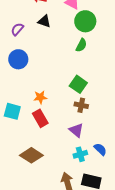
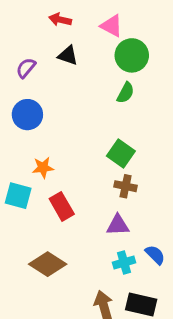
orange star: (40, 97) -> (43, 168), moved
purple triangle: (76, 130) -> (118, 225), turned -42

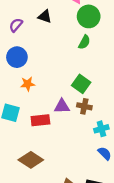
orange star: (43, 168) -> (28, 84), moved
red rectangle: (62, 206) -> (40, 120), turned -66
purple triangle: (118, 225) -> (62, 106), moved
cyan cross: (124, 263) -> (101, 129), moved

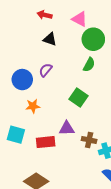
purple semicircle: (16, 25) -> (46, 70), moved
green square: (81, 84) -> (78, 98), moved
brown cross: (84, 106) -> (89, 140), moved

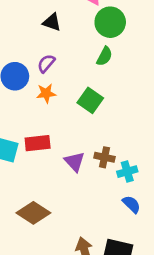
orange star: (33, 106) -> (46, 93), moved
purple triangle: (67, 128) -> (75, 162), moved, turned 49
red rectangle: (46, 142) -> (38, 143), moved

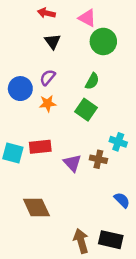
black triangle: (52, 22) -> (53, 41), turned 35
green semicircle: (104, 56) -> (92, 81), moved
cyan cross: (127, 172) -> (118, 142), moved, turned 35
brown diamond: (33, 213) -> (36, 208), turned 32

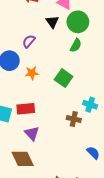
black triangle: (53, 41) -> (52, 22), moved
purple semicircle: (48, 77) -> (29, 41), moved
green semicircle: (92, 81) -> (76, 45), moved
purple triangle: (72, 163) -> (32, 133), moved

